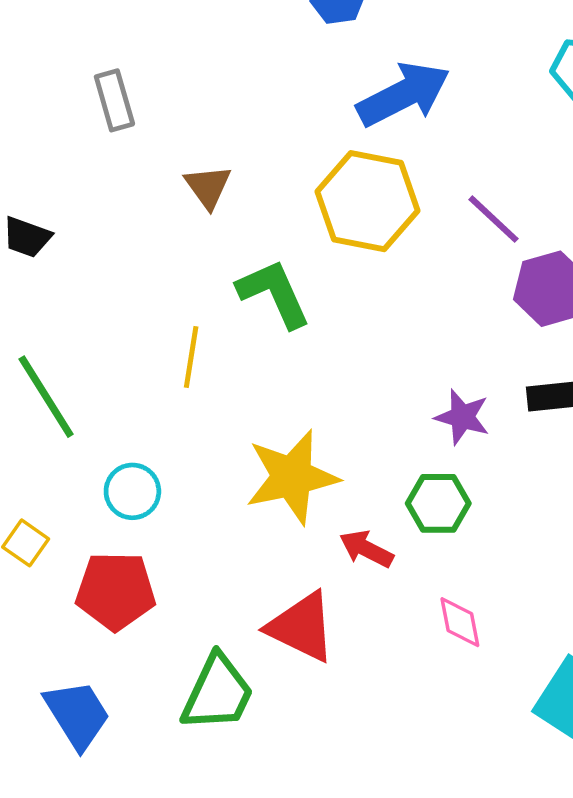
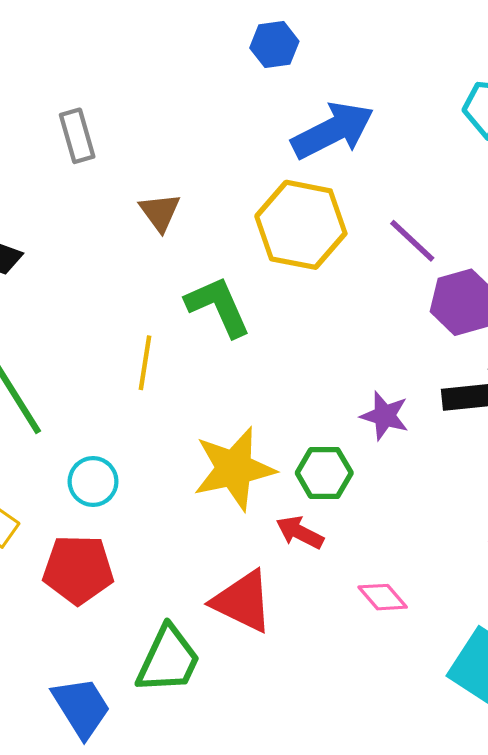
green hexagon: (438, 503) -> (324, 473), moved
pink diamond: (460, 622) -> (383, 597), turned -30
blue trapezoid: (77, 714) -> (81, 707), moved

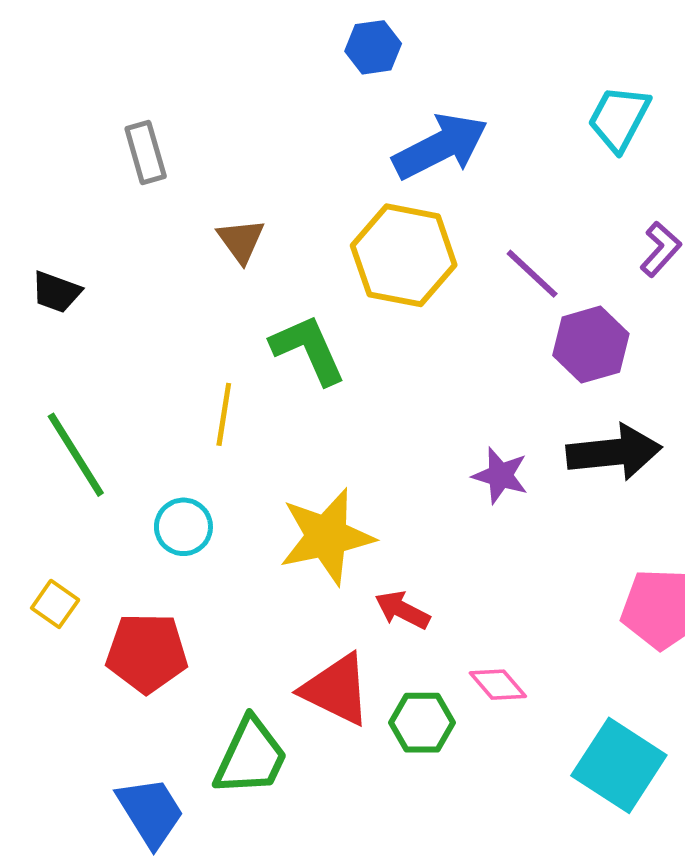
green hexagon: (324, 473) -> (422, 723), moved
cyan circle: (93, 481) -> (183, 527), moved

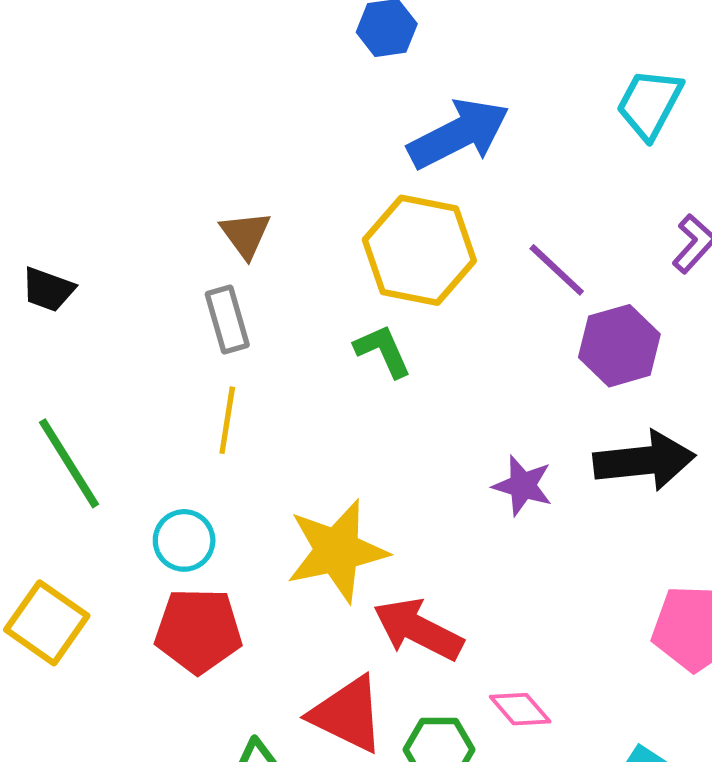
gray rectangle: (146, 153) -> (227, 320), moved
green L-shape: (308, 349) -> (383, 351), moved, size x0.7
yellow square: (55, 604) -> (47, 623), size x1.6
red arrow: (402, 610) -> (418, 629), size x1.5
red pentagon: (147, 653) -> (198, 631), moved

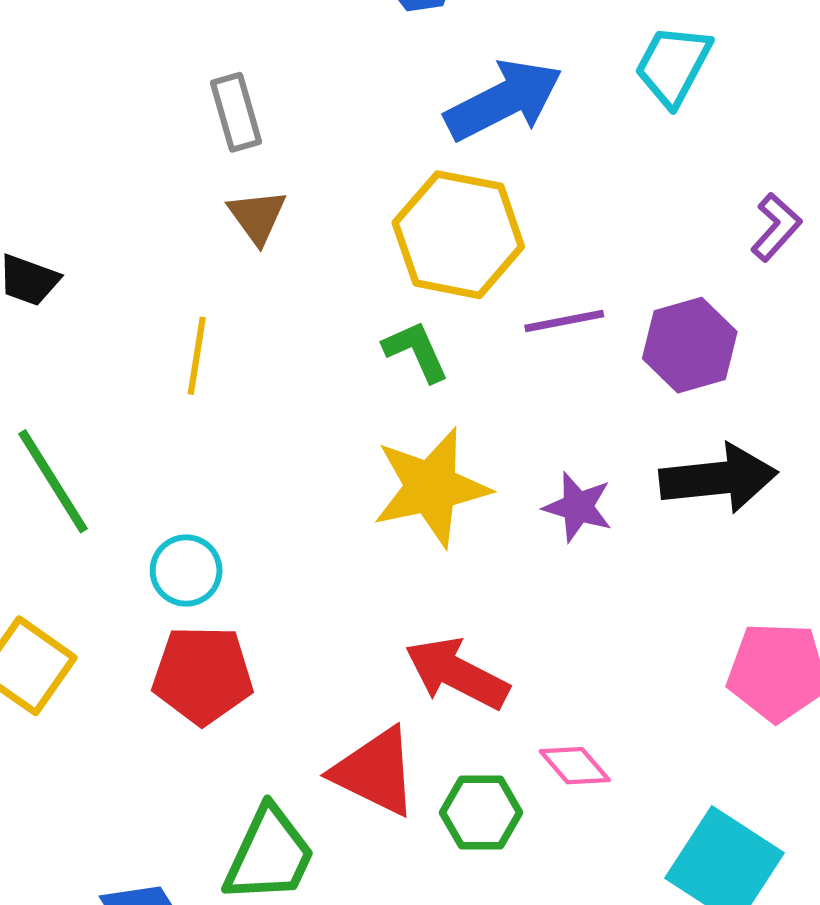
cyan trapezoid: (649, 104) -> (673, 65), moved
purple line: (557, 270) -> (564, 321), moved, turned -54
gray rectangle: (227, 320) -> (236, 112), moved
yellow line: (227, 420) -> (197, 356), moved
yellow star: (337, 551) -> (431, 487), moved

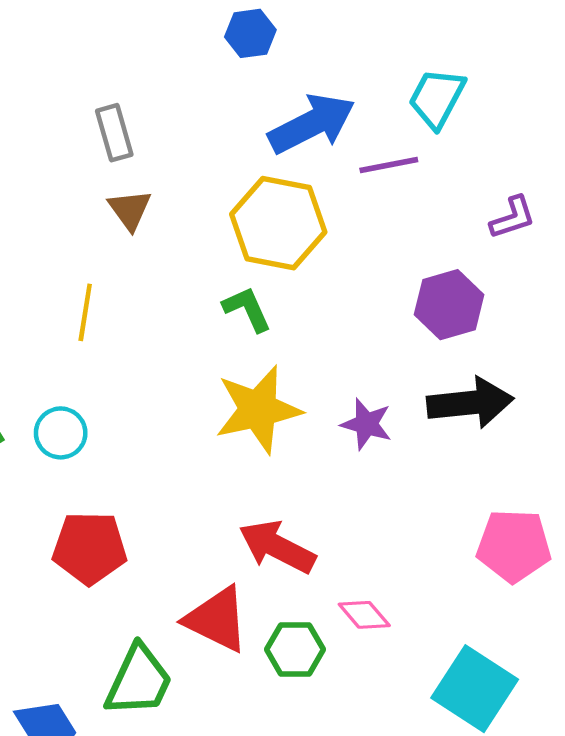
purple L-shape: (776, 227) -> (513, 218), turned 30
purple line: (564, 321) -> (389, 165), moved
cyan circle: (186, 571) -> (61, 433), moved

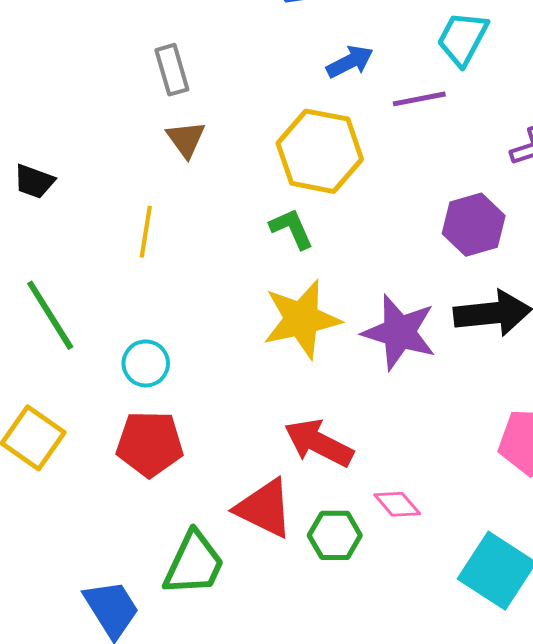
blue arrow: (312, 124) -> (350, 62), size x0.6
purple star: (366, 424) -> (399, 332), size x1.6
cyan circle: (61, 433) -> (146, 363), moved

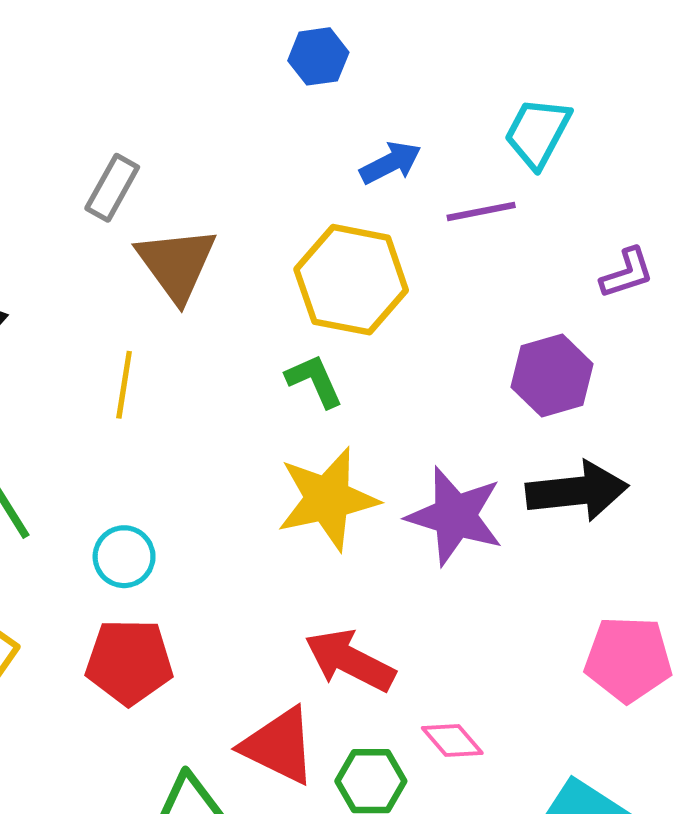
gray rectangle: (172, 70) -> (112, 188), moved, turned 45
brown triangle: (186, 139) -> (177, 264), size x1.6

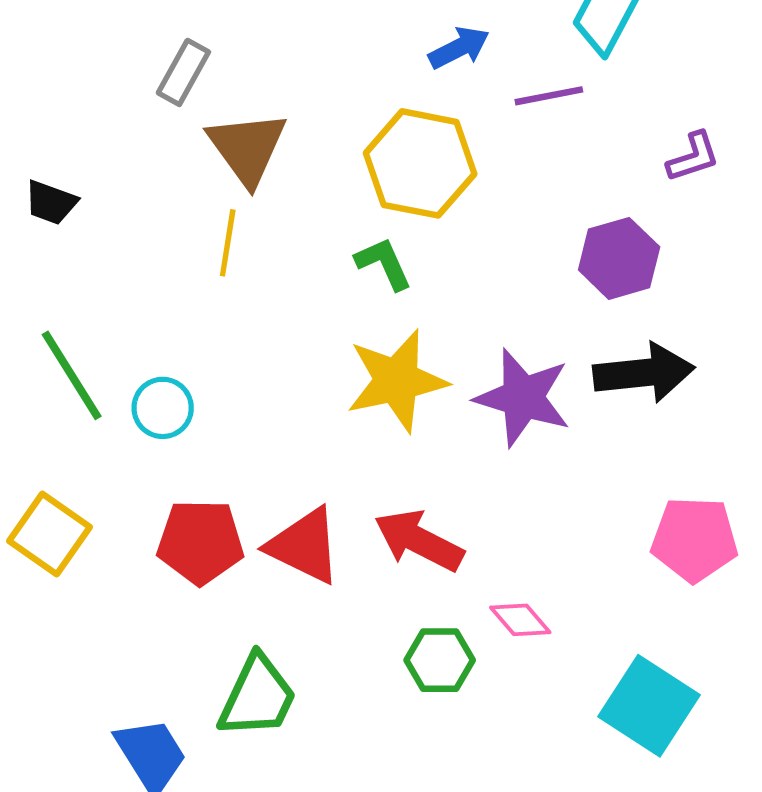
yellow line: (124, 385) -> (228, 243), moved
cyan circle: (124, 557) -> (163, 408), moved
red triangle: (279, 746) -> (304, 546), moved

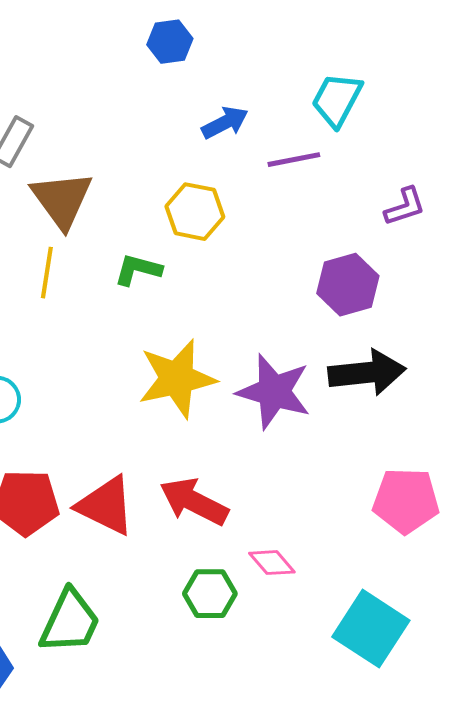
yellow hexagon: (420, 163) -> (195, 212), size x0.7
green L-shape: (384, 264) -> (138, 270), moved, turned -51

